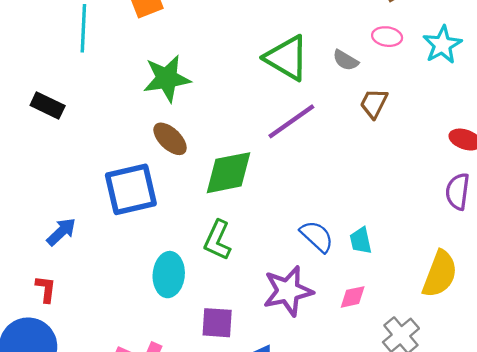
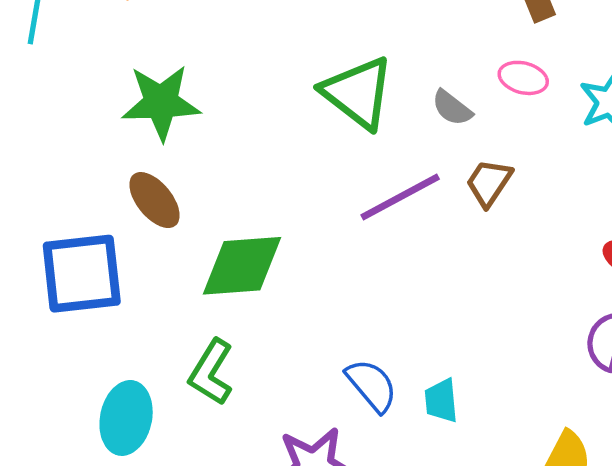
purple line: (291, 121) -> (400, 197), moved

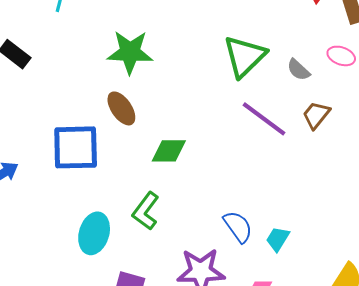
green triangle: (358, 93) -> (245, 56), turned 33
purple line: (400, 197) -> (264, 119), turned 60
green diamond: (242, 266) -> (169, 151), size x0.7
cyan trapezoid: (441, 401) -> (278, 239), turned 32

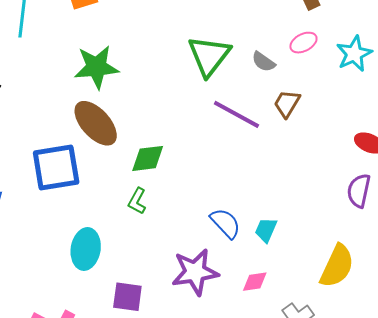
pink ellipse: (341, 56) -> (303, 43), turned -40
brown ellipse: (121, 108) -> (96, 123), size x1.4
green L-shape: (146, 211) -> (137, 201), moved, size x0.7

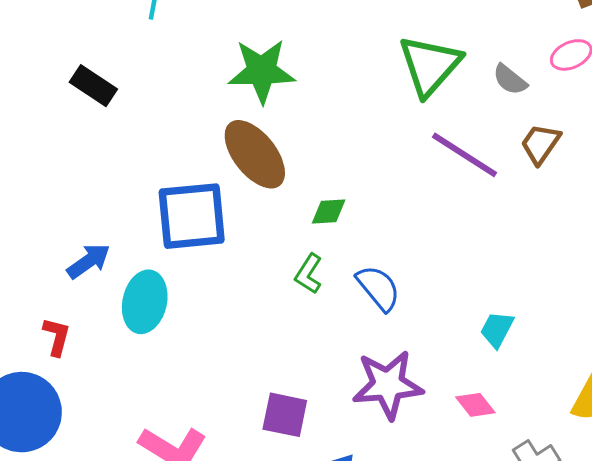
green diamond: (148, 158) -> (329, 212), size x0.7
blue semicircle: (225, 223) -> (378, 288), moved
cyan ellipse: (86, 249) -> (145, 302), moved
pink diamond: (255, 282) -> (475, 405), turned 56

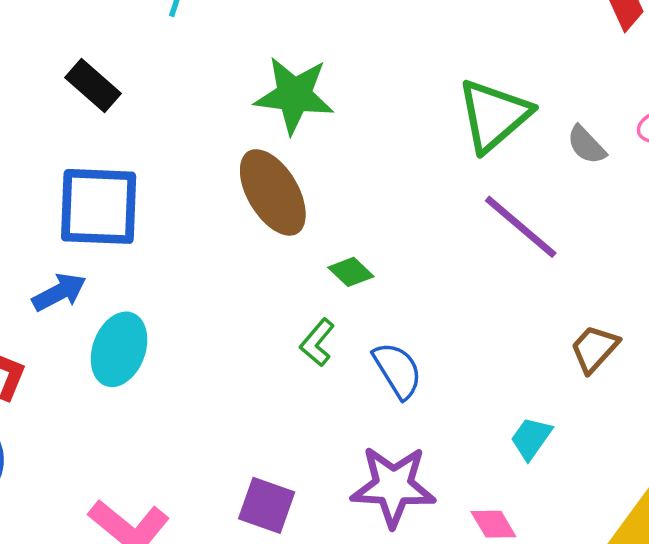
brown trapezoid: (540, 144) -> (594, 349), moved
green diamond: (329, 212) -> (351, 272), turned 39
blue square: (192, 216) -> (99, 206), moved

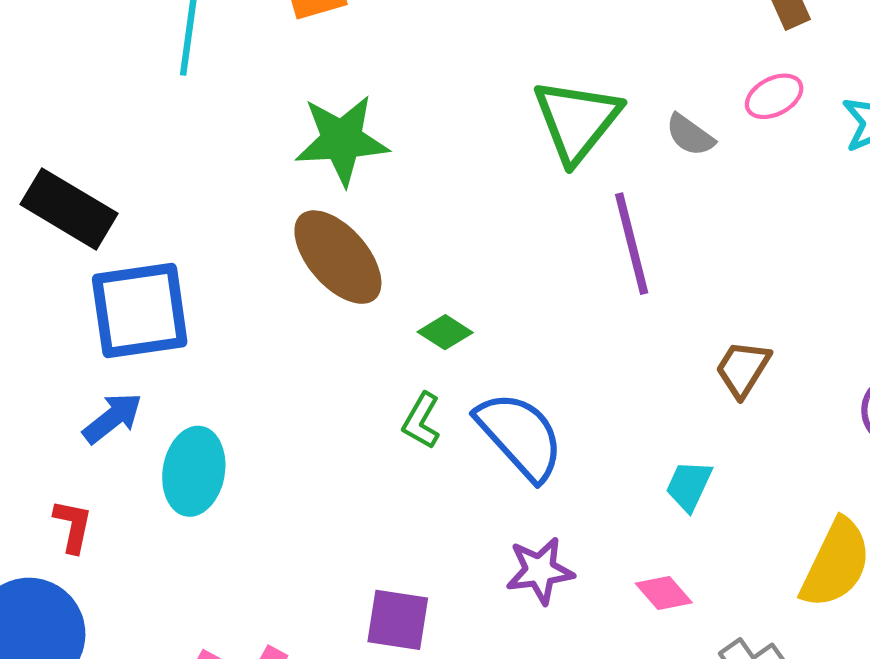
black rectangle: (93, 85) -> (69, 209), moved, size x1.4
purple line: (521, 227) -> (632, 244), turned 46
blue semicircle: (398, 370) -> (520, 436), size x1.4
purple star: (393, 486) -> (540, 571), size x0.7

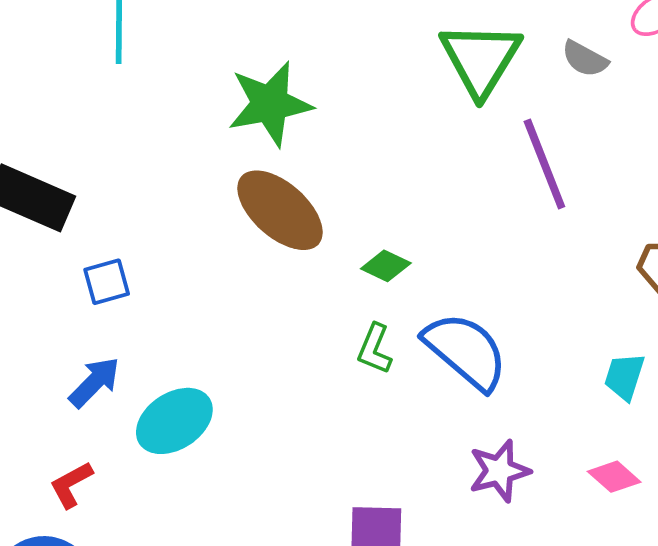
blue square: (140, 311) -> (107, 282), size x0.5
cyan ellipse: (194, 471) -> (174, 421), turned 54
red L-shape: (73, 526) -> (71, 485), turned -123

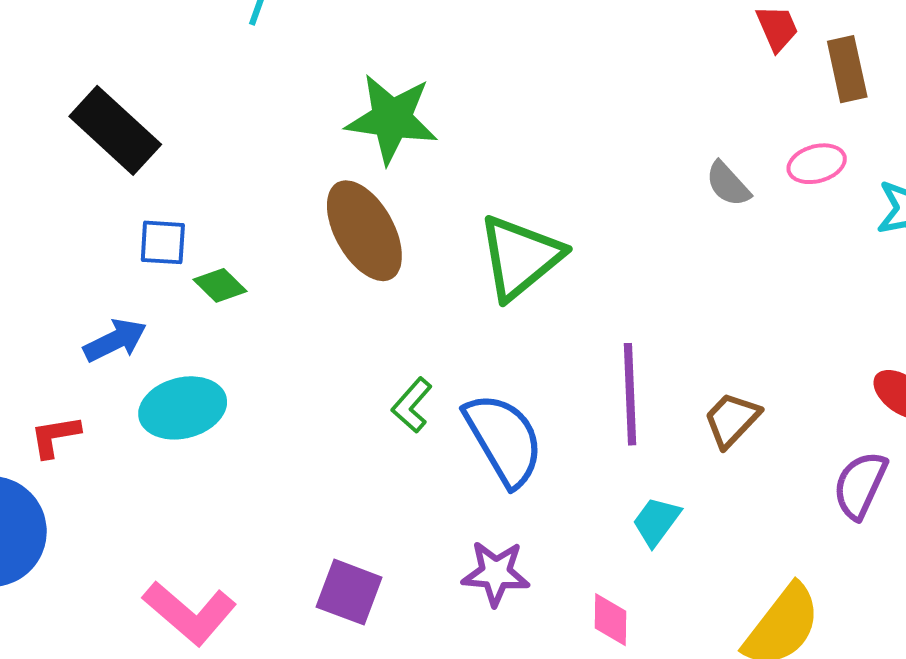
green triangle: (481, 59) -> (520, 257), moved
purple line: (544, 164) -> (630, 394), moved
green diamond: (386, 266) -> (220, 285), moved
pink diamond: (614, 477) -> (611, 620), turned 30

